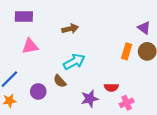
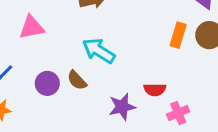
cyan arrow: (74, 62) -> (99, 51), turned -120
purple circle: (38, 91) -> (47, 83), moved

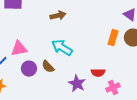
pink triangle: (32, 27) -> (19, 49), moved
purple star: (122, 107) -> (77, 84), turned -30

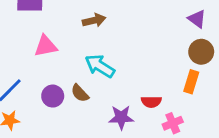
orange rectangle: (113, 38) -> (191, 82), moved
pink triangle: (19, 49) -> (46, 46), moved
purple star: (77, 84) -> (121, 117), turned -30

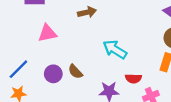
cyan arrow: (100, 66) -> (115, 49), moved

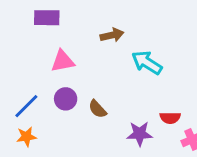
cyan arrow: (115, 49) -> (147, 63), moved
purple circle: (53, 74) -> (66, 99), moved

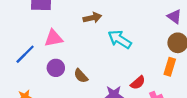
blue line: (26, 106) -> (25, 54), moved
red semicircle: (170, 118) -> (138, 83), turned -42

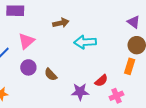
pink triangle: (54, 38) -> (26, 41), turned -30
cyan arrow: (120, 39) -> (85, 42), turned -35

